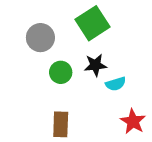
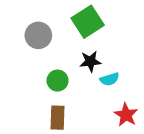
green circle: (61, 72) -> (58, 81), moved

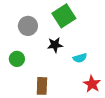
black star: (90, 61) -> (55, 45), moved
green circle: (58, 81) -> (17, 59), moved

